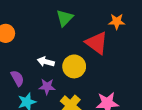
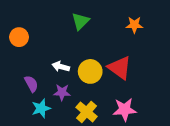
red triangle: (97, 43) -> (120, 68), moved

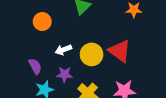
orange circle: (19, 37) -> (42, 22), moved
white arrow: (61, 67) -> (63, 50), turned -35

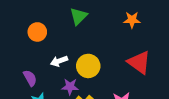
red triangle: (120, 51) -> (139, 62), moved
purple star: (65, 74) -> (70, 87), moved

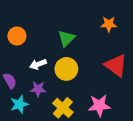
green triangle: (79, 16) -> (66, 38), moved
purple star: (70, 87) -> (38, 89), moved

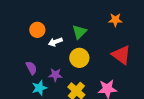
white arrow: (38, 64) -> (55, 42), moved

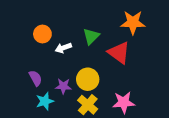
orange star: (115, 20) -> (133, 22), size x1.5
red triangle: (121, 55) -> (119, 53), moved
yellow circle: (79, 58) -> (88, 79), moved

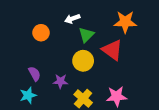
white arrow: (63, 48) -> (72, 19), moved
yellow circle: (88, 79) -> (83, 61), moved
cyan star: (45, 101) -> (28, 95), moved

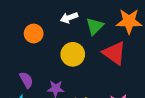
green triangle: (86, 35) -> (95, 26), moved
yellow circle: (83, 61) -> (73, 54), moved

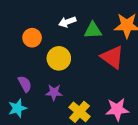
green triangle: (95, 26) -> (93, 30), turned 42
yellow circle: (73, 54) -> (59, 58), moved

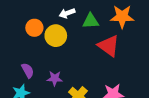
yellow circle: (59, 58) -> (56, 36), moved

